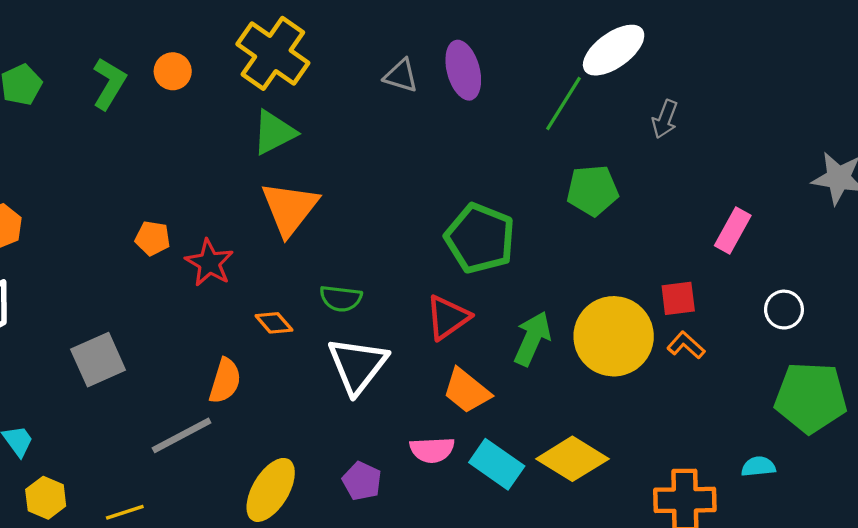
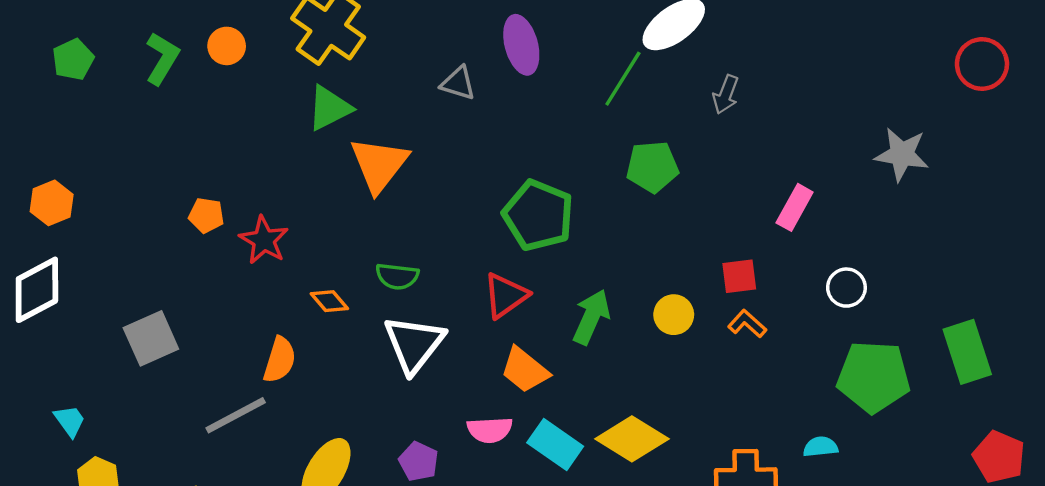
gray triangle: (401, 76) -> (458, 83), moved
orange triangle: (290, 208) -> (379, 164), moved
yellow circle: (614, 336) -> (674, 315), size x0.5

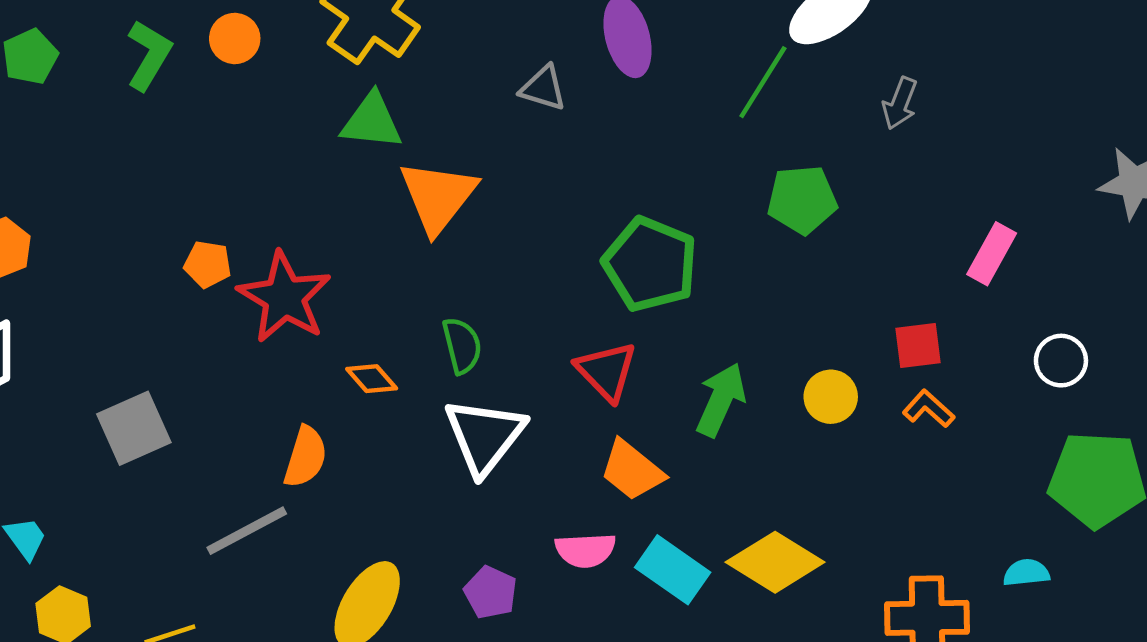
green triangle: (329, 108) -> (372, 121), turned 33
red star: (264, 240) -> (284, 297), size x1.4
green semicircle: (397, 276) -> (462, 346), turned -111
red triangle: (505, 295) -> (606, 371), turned -39

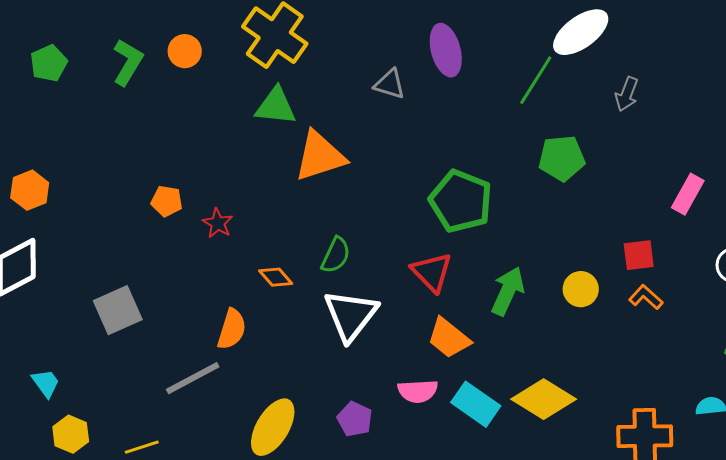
orange triangle: (438, 197) -> (320, 156), turned 34
red star: (284, 297) -> (218, 223), size x0.5
green semicircle: (462, 346) -> (336, 255), turned 39

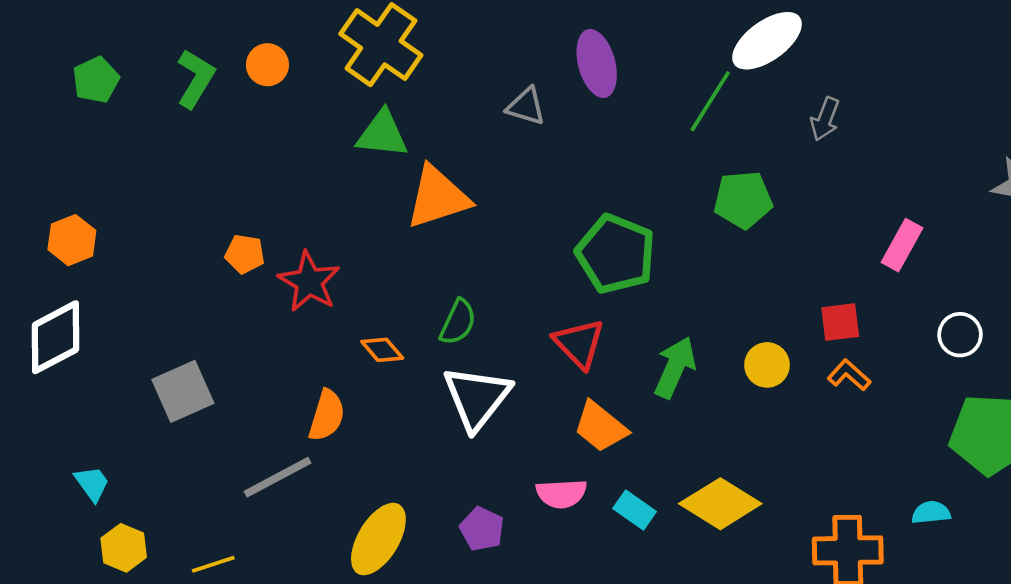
red star: (218, 223) -> (309, 282), size x1.6
cyan rectangle: (476, 404) -> (635, 510), size x0.7

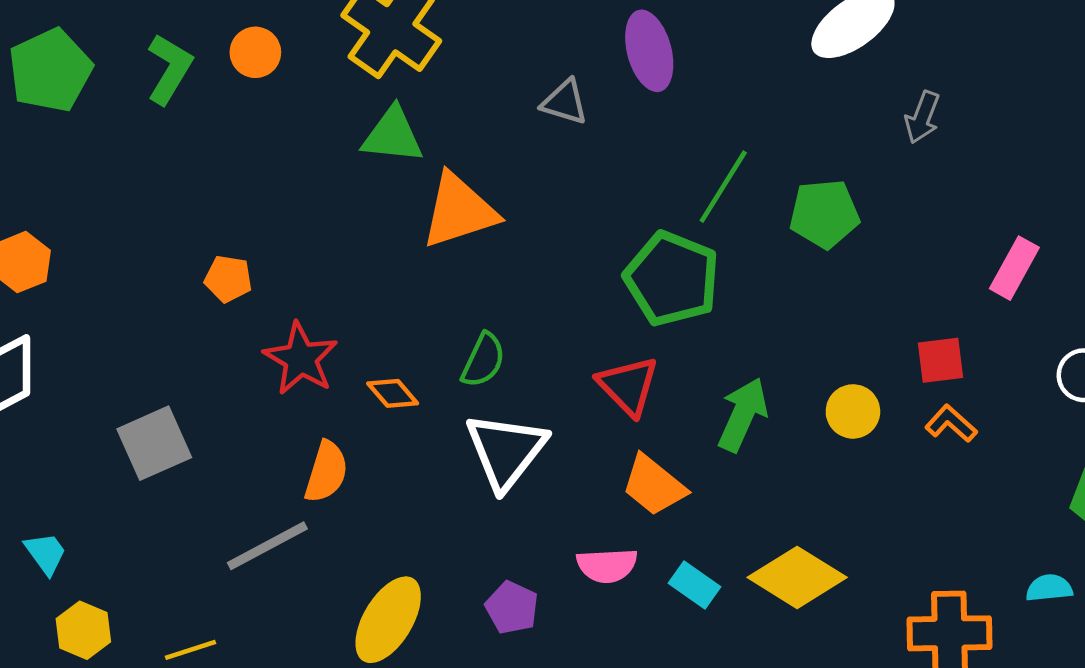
green pentagon: (96, 80) -> (50, 70), size x1.5
green line: (710, 101) -> (723, 187), moved
red star: (309, 282) -> (301, 359), moved

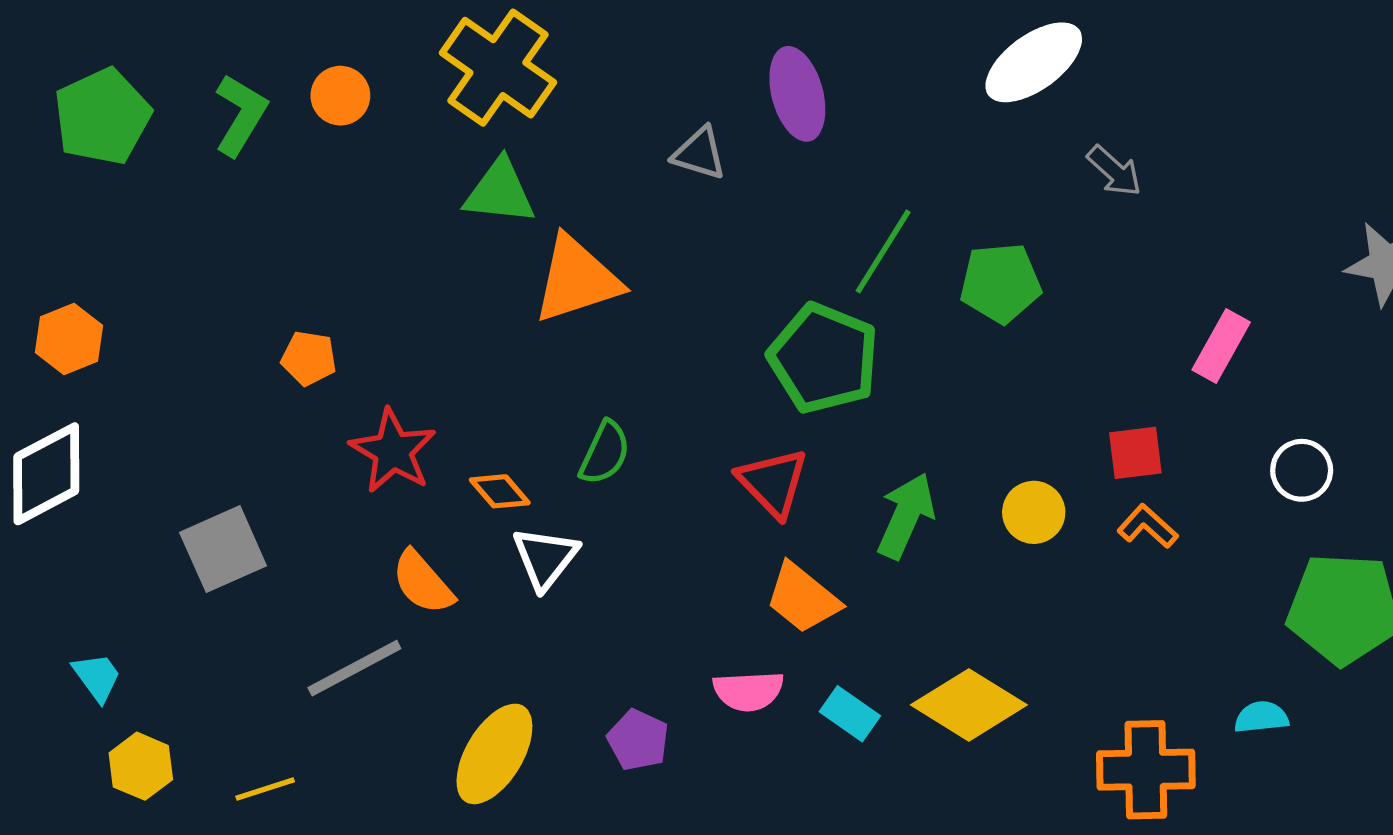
gray arrow: (922, 117) -> (1114, 171), turned -69
white triangle: (506, 451) -> (545, 558), moved, size x0.7
orange semicircle: (326, 472) -> (423, 582), turned 122

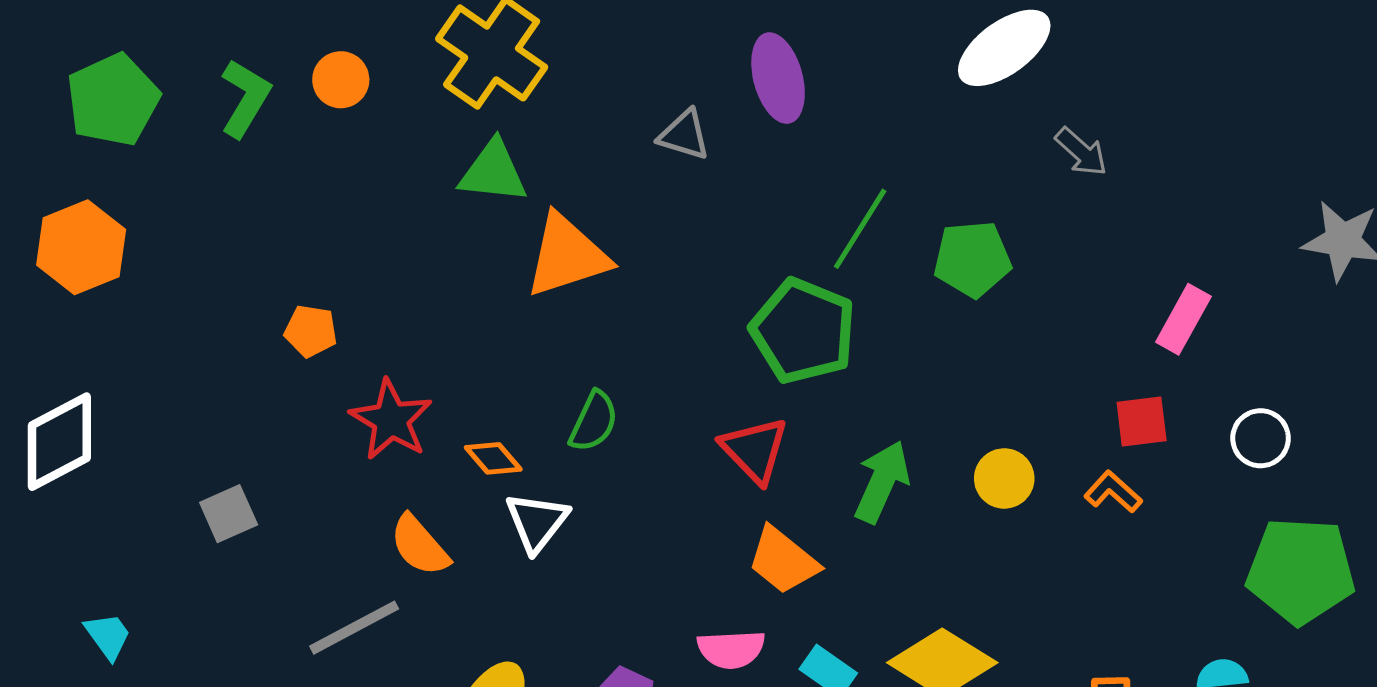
orange hexagon: (69, 339) -> (81, 247), moved, size x1.4
red square: (1135, 453) -> (1142, 422), moved
gray square: (223, 549) -> (229, 514), size x0.7

